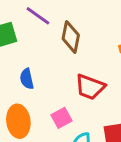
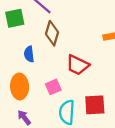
brown diamond: (71, 37) -> (52, 33), moved

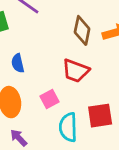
brown diamond: (52, 33) -> (82, 30), moved

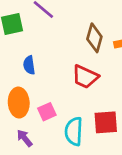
pink square: (49, 99) -> (47, 112), moved

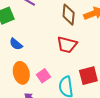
blue semicircle: (29, 65) -> (16, 44), moved, turned -32

